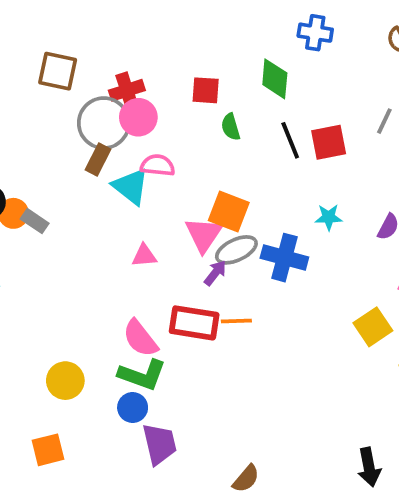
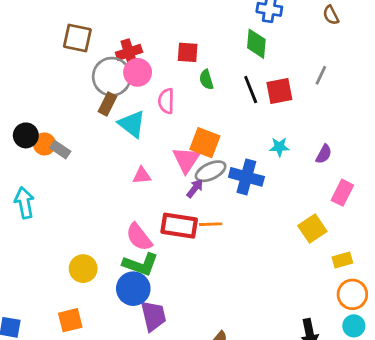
green diamond: (275, 79) -> (256, 44), moved
pink semicircle: (158, 165) -> (166, 101), moved, turned -95
blue circle: (133, 408) -> (133, 289), size x1.5

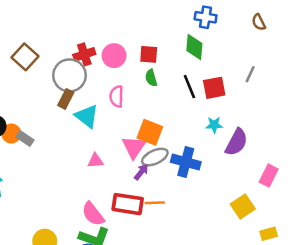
brown square: (77, 38) -> (25, 57), moved, turned 30
red square: (188, 52) -> (149, 54), moved
pink circle: (138, 72) -> (114, 56), moved
cyan star: (279, 147) -> (214, 125), moved
purple semicircle: (324, 154) -> (236, 142), moved, size x1.6

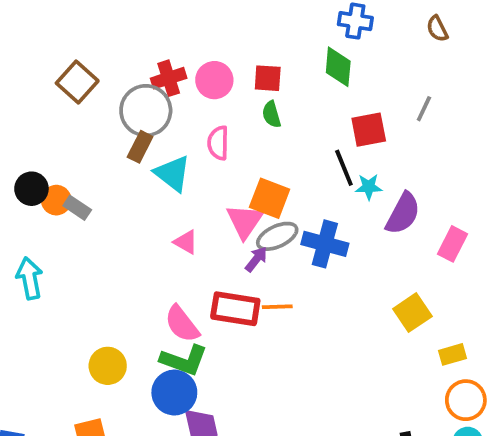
black line: (189, 87) -> (344, 168), moved
pink triangle: (95, 161) -> (186, 242), turned 35
pink rectangle: (269, 176) -> (452, 244), moved

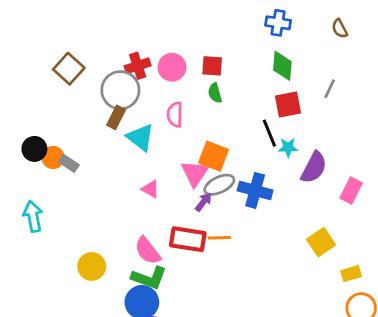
green diamond: (338, 67) -> (282, 66), moved
yellow circle: (108, 366) -> (92, 266), moved

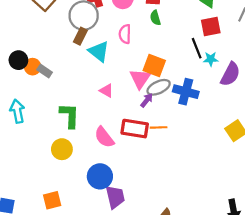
green L-shape: (149, 278) -> (70, 116), moved, turned -108

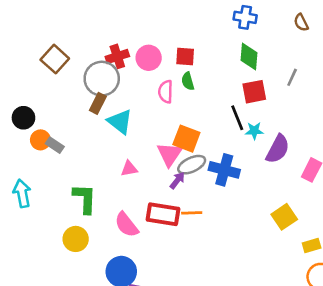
pink semicircle: (125, 34) -> (166, 92), moved
black circle: (18, 60) -> (23, 118), moved
pink triangle: (106, 91) -> (129, 169), turned -40

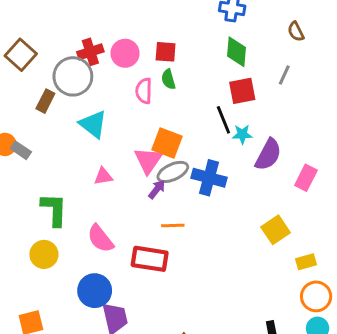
brown semicircle: (301, 23) -> (296, 32), moved
brown rectangle: (98, 103) -> (45, 101), moved
red rectangle: (163, 214) -> (150, 259), moved

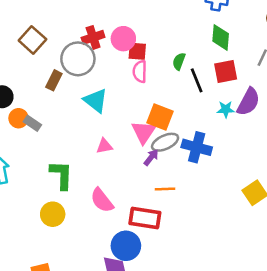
red square: (166, 52) -> (137, 51), moved
green semicircle: (168, 79) -> (179, 61), moved, turned 36
black line: (223, 120) -> (197, 80), moved
purple semicircle: (268, 155) -> (248, 102), moved
blue circle: (95, 291) -> (126, 246), moved

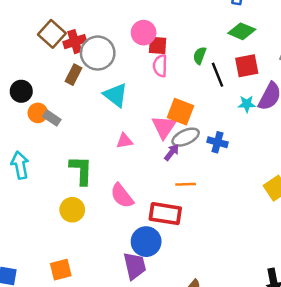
red cross: (93, 37) -> (75, 42), moved
green diamond: (221, 37) -> (242, 31), turned -72
blue cross: (197, 147) -> (217, 142), size x0.7

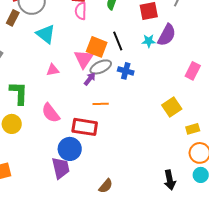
black line: (217, 75) -> (118, 41), moved

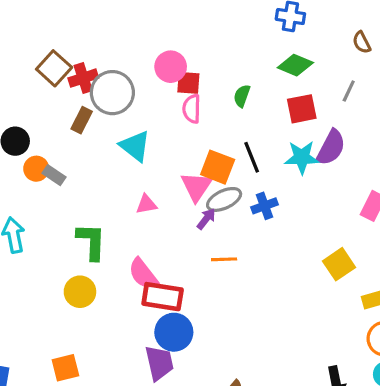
cyan star: (149, 41) -> (302, 157), size x1.5
blue cross: (126, 71) -> (265, 206), turned -35
red rectangle: (85, 127) -> (163, 297), moved

